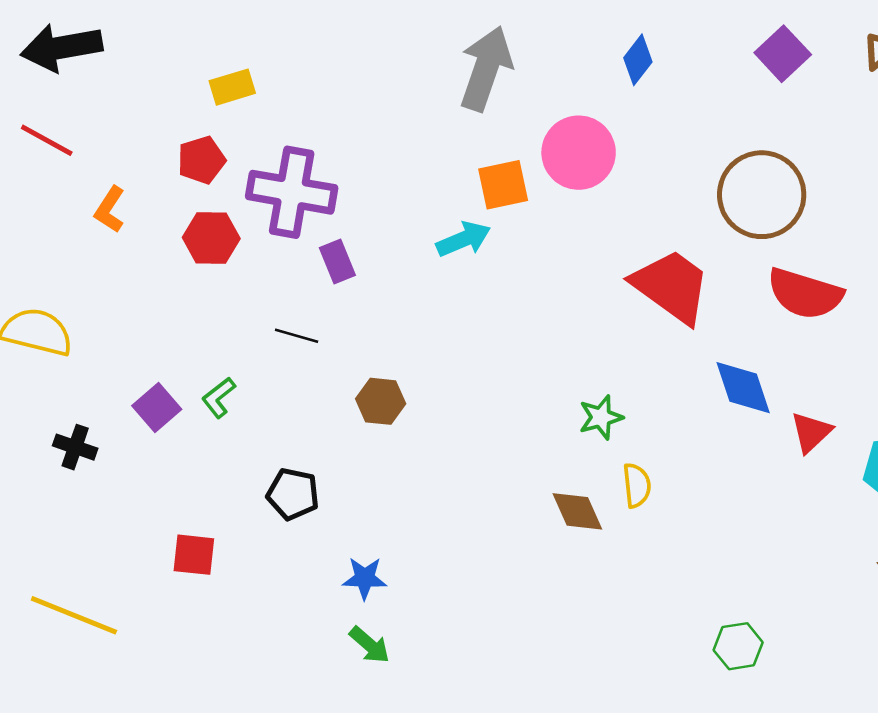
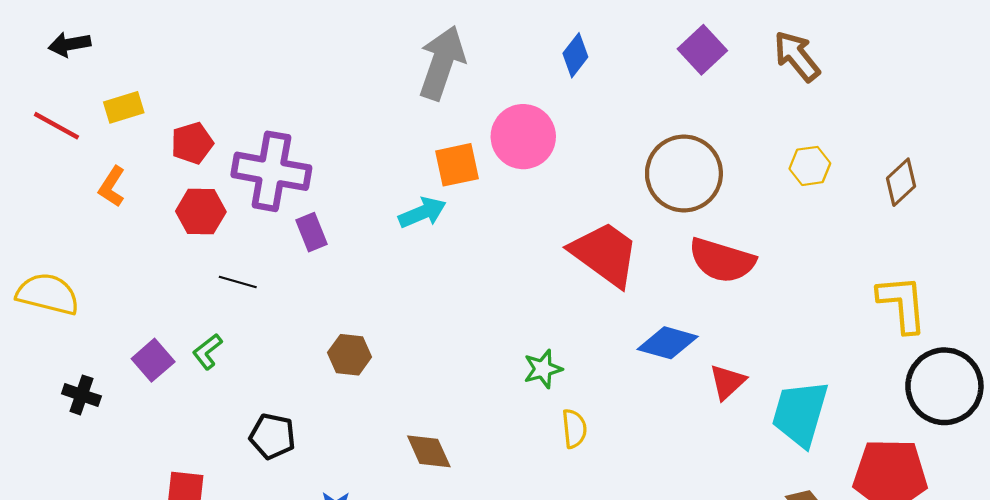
black arrow: (62, 47) -> (69, 44), size x0.6
yellow rectangle: (232, 87) -> (124, 107), moved
black line: (297, 336) -> (238, 282), moved
blue diamond: (743, 388) -> (668, 343), turned -56
brown diamond: (577, 511) -> (429, 451), moved

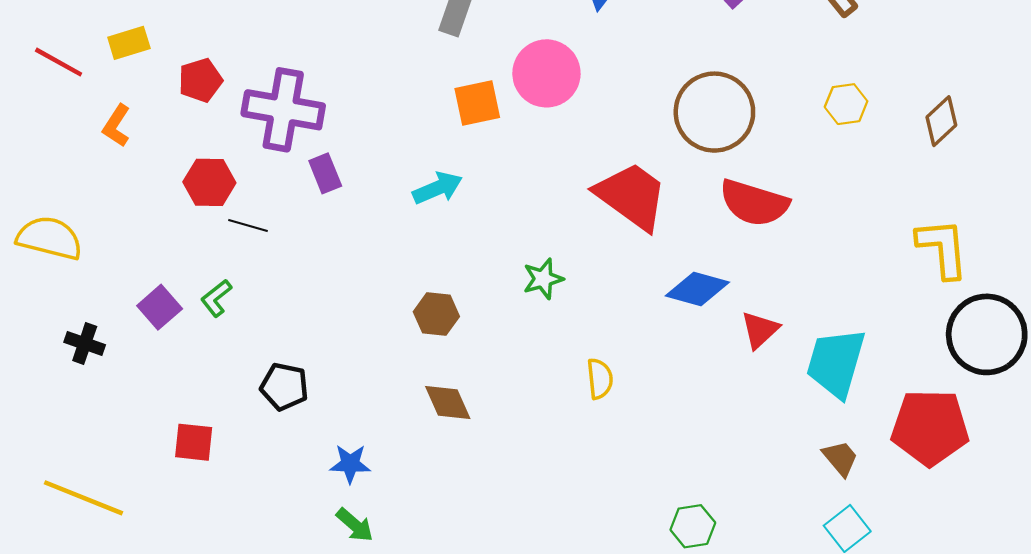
red hexagon: (201, 211) -> (209, 182), moved
cyan arrow: (422, 213) -> (438, 188), moved
brown hexagon: (350, 355) -> (436, 314), moved
green star: (543, 369) -> (543, 279), moved

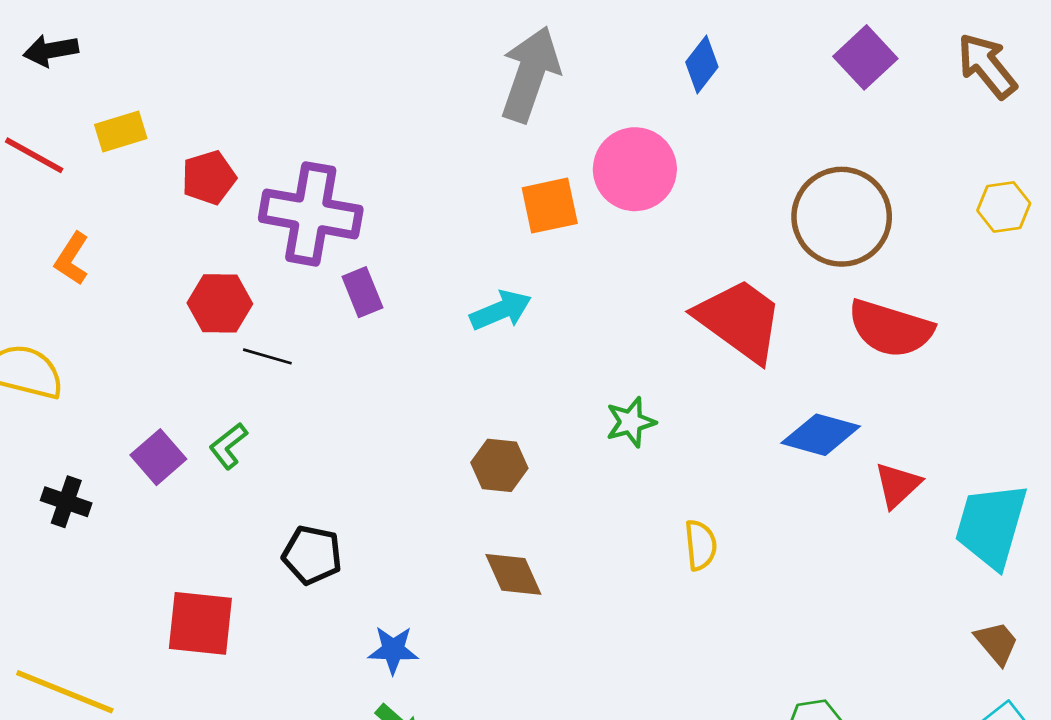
orange L-shape: (116, 126) -> (72, 259), moved
red square: (194, 442) -> (200, 623), size x1.4

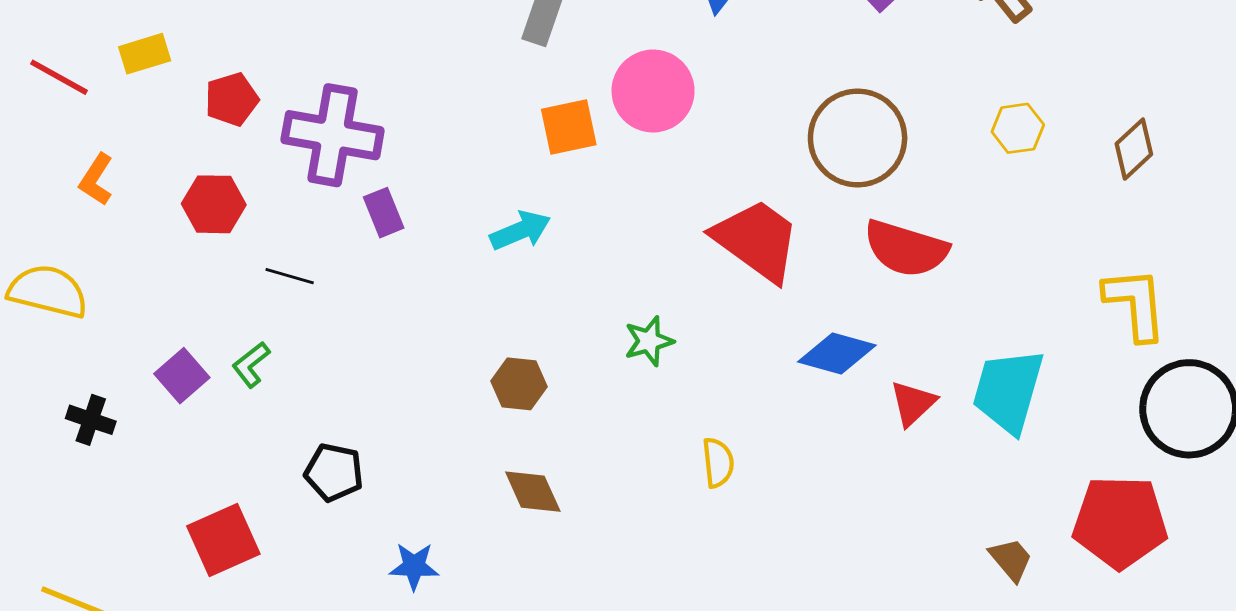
red hexagon: (220, 303) -> (214, 204), moved
cyan trapezoid: (991, 525) -> (1008, 391), moved
red square: (200, 623) -> (223, 540), turned -30

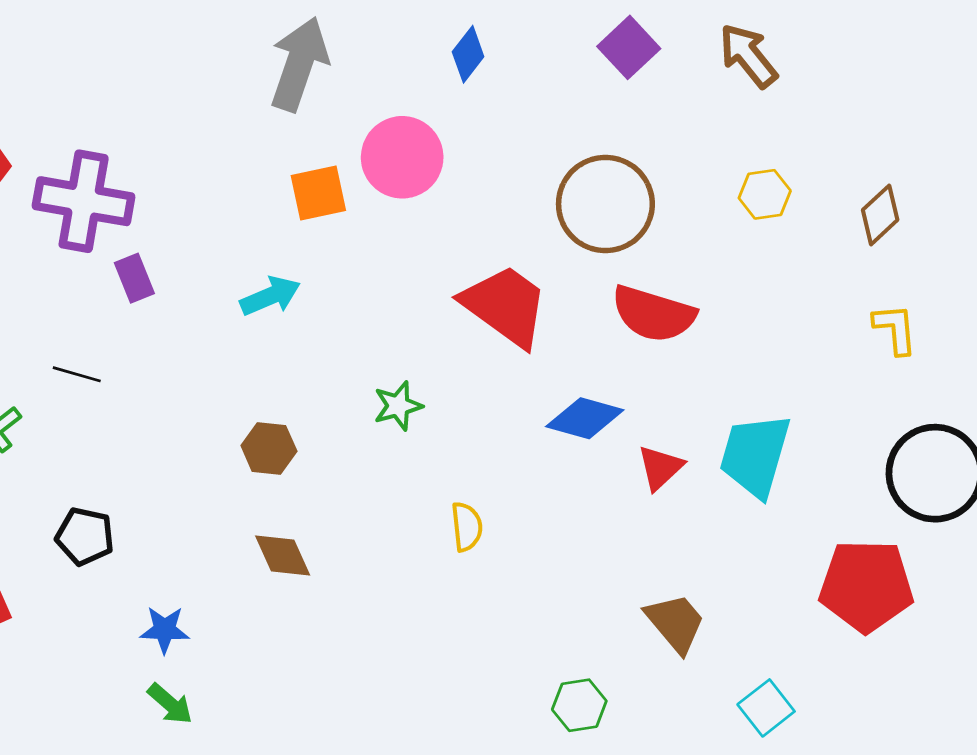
black line: (290, 276) -> (77, 374), moved
yellow L-shape: (1135, 304) -> (895, 329), moved, size x0.7
brown trapezoid: (1011, 559) -> (675, 623), moved, size x1.4

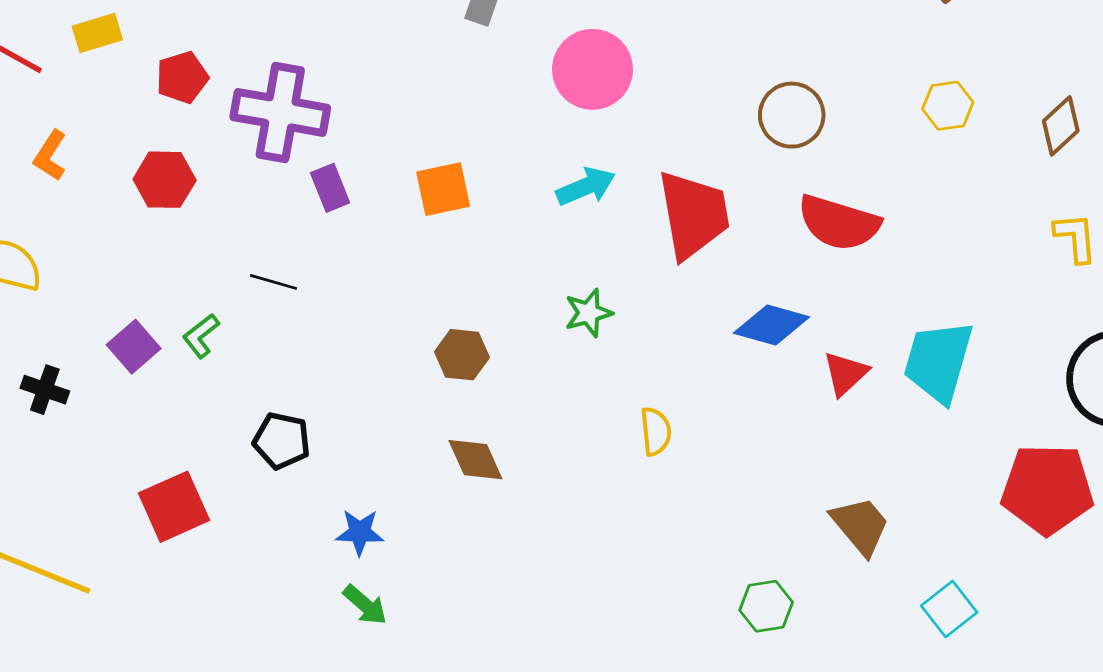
orange square: (318, 193) -> (443, 189), moved
brown circle: (605, 204) -> (792, 115), size x0.7
cyan arrow: (270, 296) -> (586, 186), moved
red trapezoid: (505, 306) -> (693, 215), turned 44

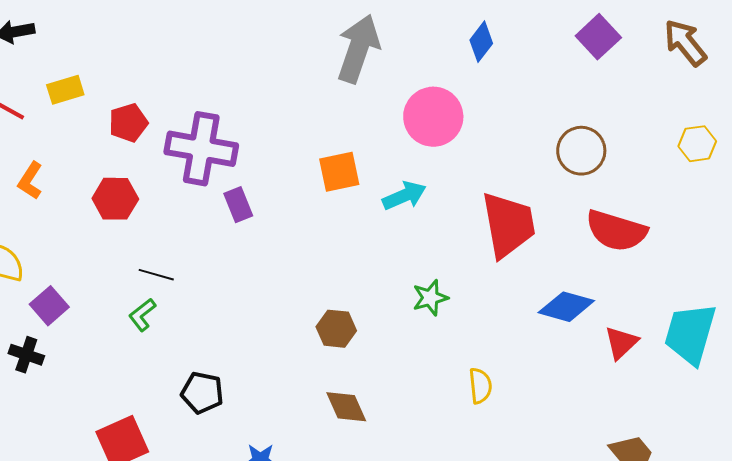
cyan arrow: (586, 186) -> (404, 196), moved
orange square: (443, 189) -> (339, 172), moved
black line: (274, 282) -> (156, 275), moved
purple square: (134, 347) -> (49, 306), moved

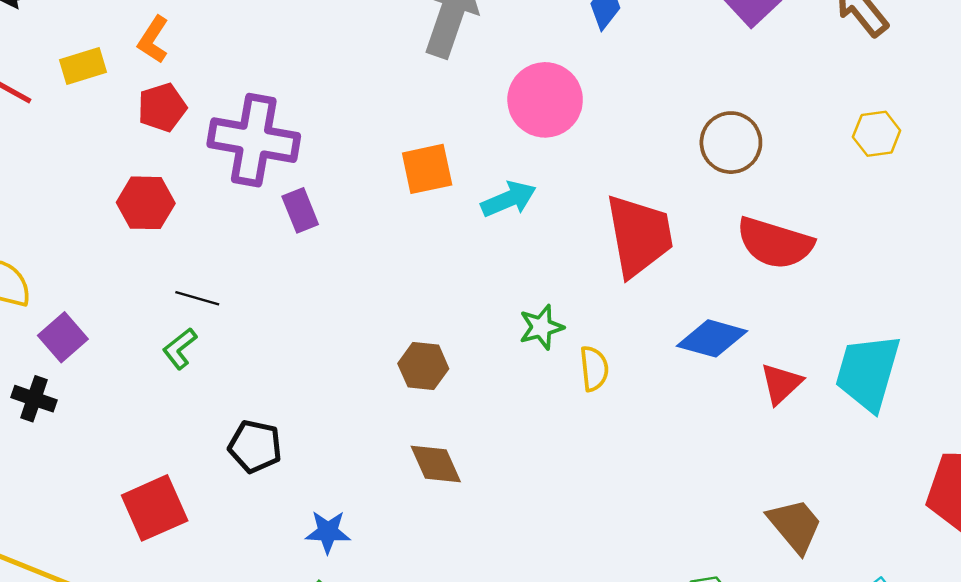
orange L-shape: (30, 181) -> (153, 40), moved
yellow semicircle: (480, 386) -> (594, 369), moved

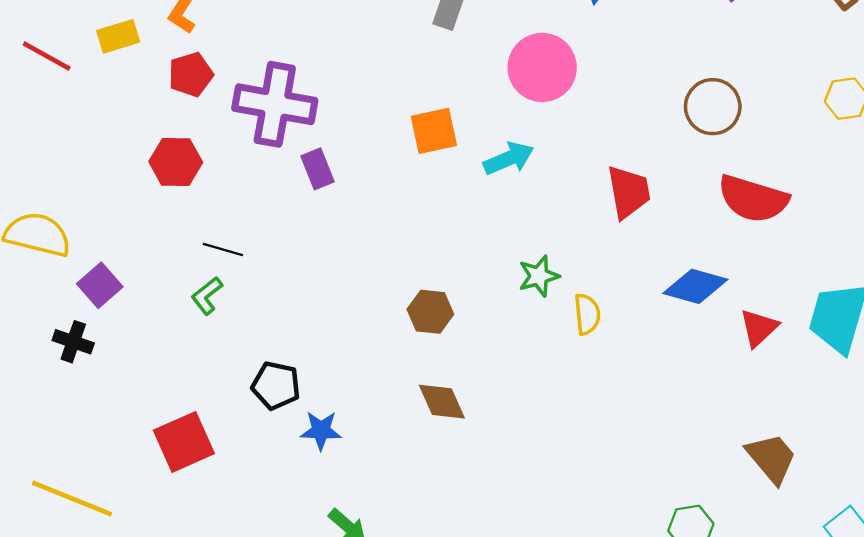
red trapezoid: (639, 235) -> (629, 192), size x0.7
blue star: (328, 532) -> (321, 430), moved

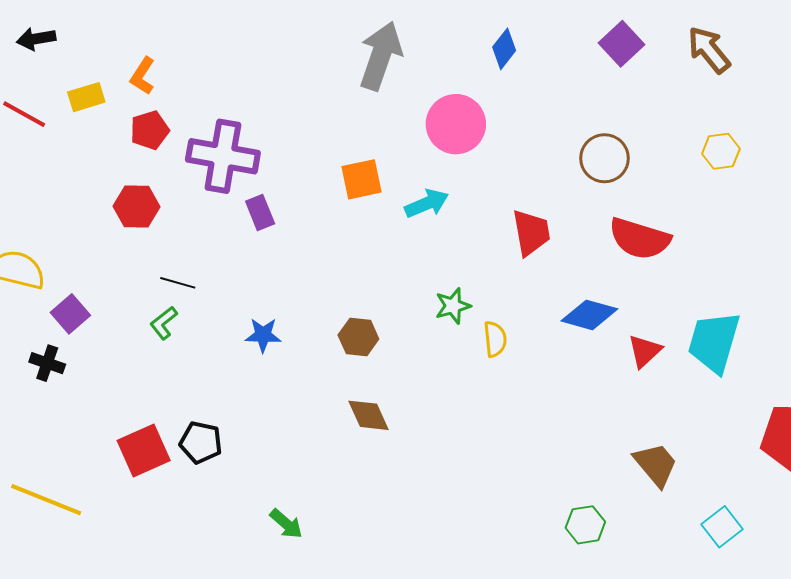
black pentagon: (276, 386) -> (201, 442), moved
blue star: (321, 430) -> (263, 335), moved

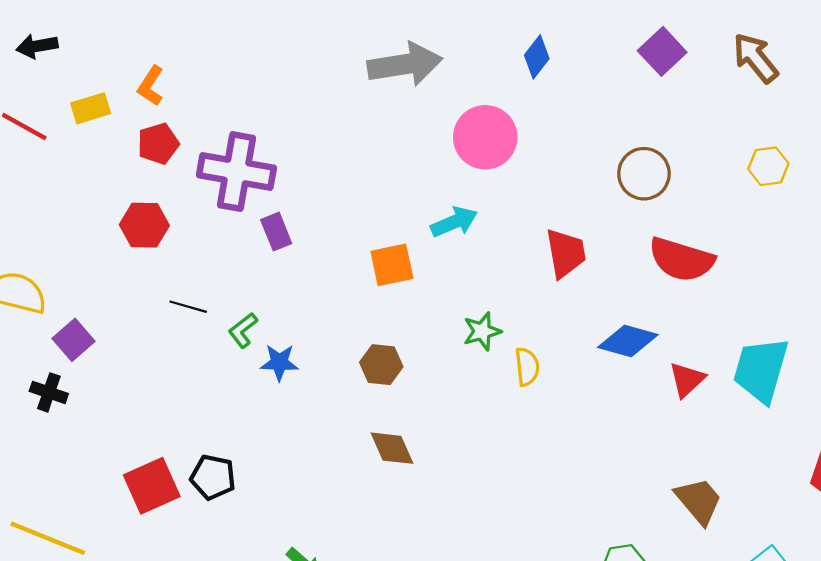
gray arrow: (381, 56) -> (405, 64), turned 62
orange square: (361, 179) -> (392, 265), moved
green L-shape: (164, 323) -> (243, 330), moved

